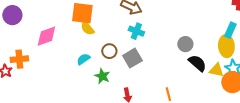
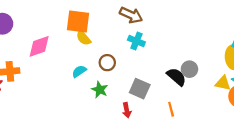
gray circle: (185, 44) -> (189, 69), moved
gray square: (132, 58) -> (140, 89), moved, turned -36
black semicircle: (197, 63) -> (176, 77), moved

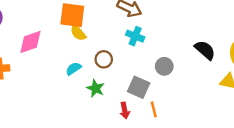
gray circle: (189, 69) -> (164, 66), moved
black semicircle: (176, 77) -> (205, 50), moved
orange line: (171, 109) -> (154, 109), moved

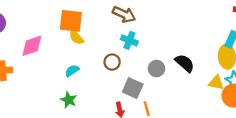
black semicircle: (205, 50) -> (185, 63), moved
brown circle: (104, 59) -> (112, 62), moved
green star: (96, 88) -> (69, 100), moved

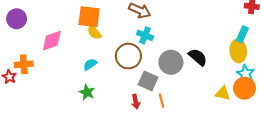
brown circle: (112, 62) -> (128, 56), size x1.6
gray circle: (157, 69) -> (171, 62), size x1.5
yellow triangle: (216, 83) -> (223, 93), moved

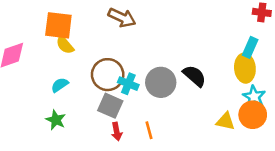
cyan cross: (145, 35) -> (128, 84), moved
gray square: (148, 81) -> (110, 106), moved

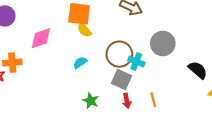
black semicircle: (194, 76) -> (198, 70), moved
gray circle: (161, 82) -> (163, 43), moved
green star: (56, 120) -> (91, 101), moved

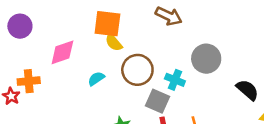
brown circle: (119, 54) -> (137, 70), moved
cyan semicircle: (80, 63) -> (96, 79), moved

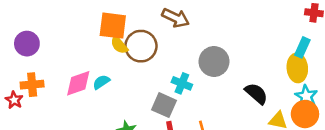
purple circle: (20, 26) -> (27, 44), moved
pink diamond: (62, 52) -> (78, 83), moved
brown circle: (137, 70) -> (141, 46), moved

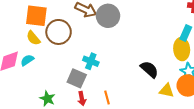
yellow semicircle: (119, 45) -> (33, 38), moved
gray circle: (214, 62) -> (108, 16), moved

